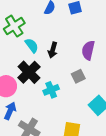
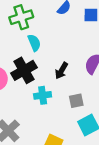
black arrow: (53, 50) -> (61, 71), moved
gray square: (78, 76) -> (76, 101), moved

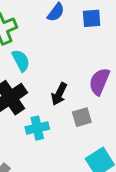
gray square: (76, 101) -> (82, 117), moved

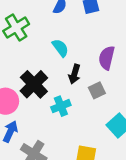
cyan semicircle: (21, 61) -> (60, 48), moved

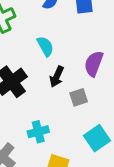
cyan cross: (61, 106) -> (38, 132), moved

